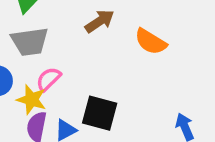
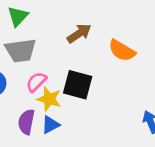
yellow star: (31, 100) -> (49, 99), moved
black square: (100, 113) -> (78, 85), moved

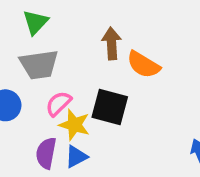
brown arrow: (79, 33) -> (112, 43), turned -60
orange semicircle: (122, 50) -> (143, 65), moved

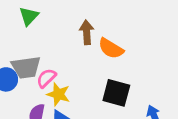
gray trapezoid: (39, 65) -> (26, 67), moved
black square: (110, 107) -> (116, 93), moved

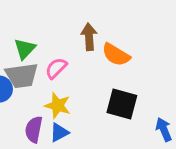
green triangle: (29, 16) -> (25, 49), moved
pink semicircle: (46, 78) -> (56, 68), moved

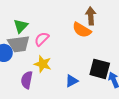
brown arrow: (89, 37) -> (91, 16), moved
black square: (122, 104) -> (100, 69), moved
blue triangle: (59, 132) -> (72, 81), moved

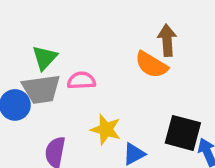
pink semicircle: (42, 39) -> (81, 80), turned 42
yellow star: (43, 64) -> (106, 129), moved

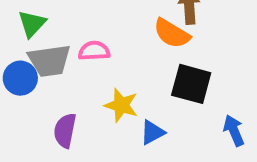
green triangle: (45, 58) -> (32, 24), moved
black square: (183, 133) -> (191, 84), moved

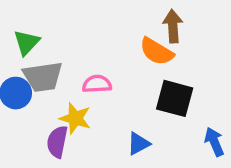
pink semicircle: (94, 51) -> (97, 84), moved
yellow star: (121, 105) -> (75, 118), moved

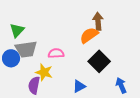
orange semicircle: (157, 51) -> (89, 35), turned 114
black square: (175, 98) -> (99, 61), turned 30

